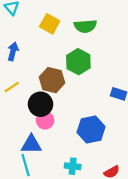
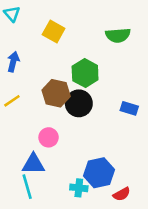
green semicircle: (85, 26) -> (118, 35), moved
black circle: (40, 104) -> (79, 103), moved
blue hexagon: (91, 129) -> (99, 173), moved

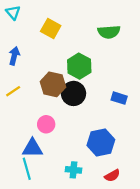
blue hexagon: (99, 173) -> (101, 143), moved

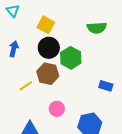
yellow line: (13, 91) -> (26, 86), moved
black circle: (74, 93) -> (49, 48), moved
pink circle: (46, 124) -> (57, 109), moved

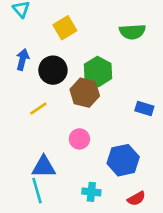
yellow square: (46, 25) -> (65, 28), turned 30
black circle: (49, 48) -> (53, 70), moved
brown hexagon: (48, 74) -> (85, 93), moved

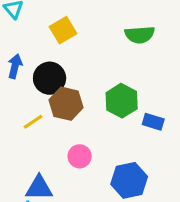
green hexagon: (98, 71) -> (122, 101), moved
brown hexagon: (85, 93) -> (66, 104), moved

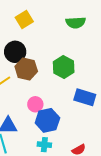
blue rectangle: (153, 122) -> (85, 97), moved, size x1.5
blue hexagon: (129, 180) -> (47, 120), moved

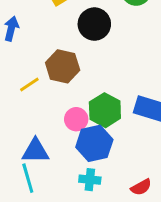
black circle: (15, 52) -> (94, 24), moved
green hexagon: (64, 67) -> (105, 110), moved

